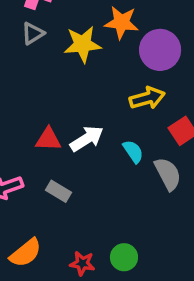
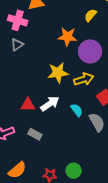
yellow star: (83, 44) -> (58, 73), moved

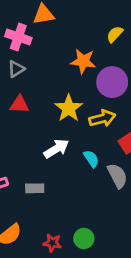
yellow star: (58, 73) -> (69, 108), turned -30
red triangle: (28, 105) -> (19, 104), moved
gray rectangle: (35, 134) -> (35, 188), turned -32

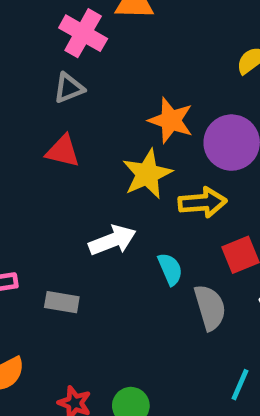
orange star: (83, 61) -> (171, 120), moved

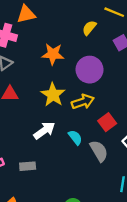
orange star: (171, 120) -> (53, 54), moved

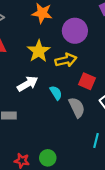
red square: (107, 122) -> (87, 81), turned -35

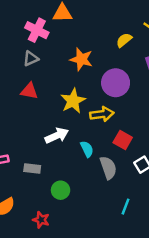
green circle: (48, 158) -> (61, 190), moved

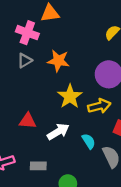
orange star: (81, 59) -> (58, 61), moved
red triangle: (29, 91) -> (28, 121), moved

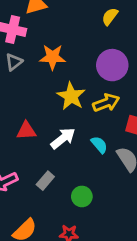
gray rectangle: (38, 166) -> (45, 181), turned -42

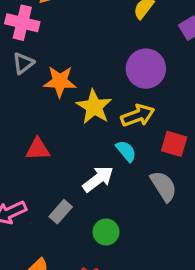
orange star: (52, 57) -> (60, 81), moved
white arrow: (63, 138) -> (98, 179), moved
cyan semicircle: (99, 145) -> (126, 151), moved

